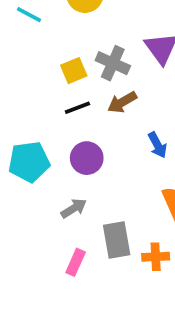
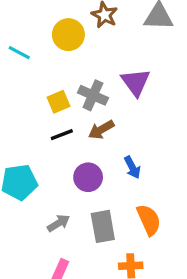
purple circle: (87, 158) -> (88, 177), moved
gray rectangle: (117, 240) -> (103, 226), moved

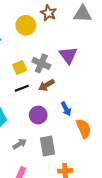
orange semicircle: (149, 220) -> (84, 128), moved

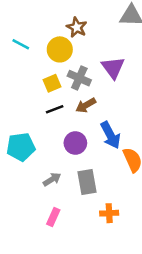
brown star: (49, 13) -> (77, 27), moved
yellow circle: (26, 25) -> (60, 49), moved
blue arrow: (66, 109) -> (110, 135), size x1.5

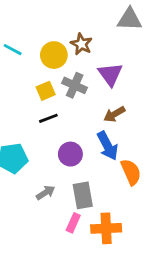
brown star: (77, 27) -> (81, 44), moved
brown arrow: (86, 105) -> (114, 114), moved
orange cross: (109, 213) -> (106, 228), size x1.5
pink rectangle: (53, 217) -> (73, 223), moved

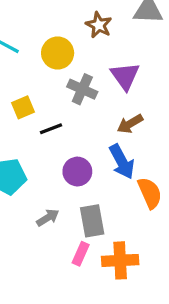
brown star: (81, 44) -> (99, 25), moved
yellow square: (46, 91) -> (23, 107), moved

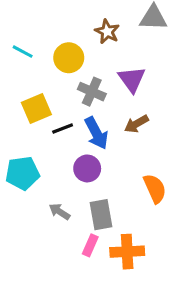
yellow square: (23, 107) -> (36, 108), size x1.4
blue arrow: (122, 162) -> (96, 133), moved
gray arrow: (48, 218) -> (59, 212), turned -115

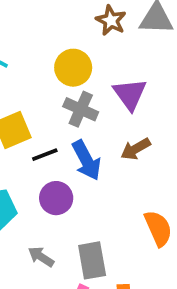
brown star: (107, 32) -> (111, 20), moved
yellow circle: (69, 58) -> (73, 68), moved
purple circle: (87, 168) -> (56, 198), moved

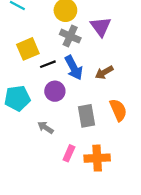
brown arrow: (136, 149) -> (104, 72), moved
gray rectangle: (92, 260) -> (87, 116), moved

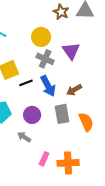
purple circle: (55, 91) -> (32, 115), moved
gray rectangle: (87, 116) -> (62, 114), moved

